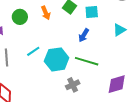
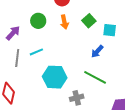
cyan line: (33, 51) -> (36, 52), moved
cyan hexagon: (57, 59) -> (55, 77), moved

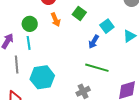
cyan square: (110, 30) -> (107, 26), moved, turned -32
cyan line: (36, 52) -> (29, 43), moved, turned -64
cyan hexagon: (55, 77) -> (42, 77), moved

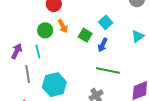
green square: (79, 13) -> (85, 35), moved
green circle: (30, 24) -> (45, 30), moved
cyan square: (107, 26) -> (106, 22), moved

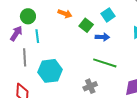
orange arrow: (63, 26) -> (65, 14), turned -48
green circle: (45, 30) -> (28, 16), moved
blue arrow: (103, 45) -> (102, 37), turned -120

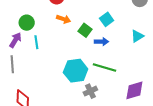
gray line: (25, 57) -> (12, 64), moved
cyan hexagon: (50, 71) -> (76, 71), moved

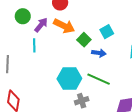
orange arrow: (64, 19) -> (64, 26), size x1.5
green circle: (27, 23) -> (23, 16), moved
purple arrow: (15, 40) -> (41, 25), moved

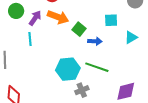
cyan square: (107, 32) -> (111, 20), moved, turned 32

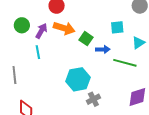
green line: (97, 67) -> (125, 63), moved

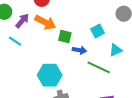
cyan square: (117, 27) -> (98, 31), turned -32
green square: (86, 39) -> (65, 36), turned -32
cyan line: (38, 52) -> (15, 41), turned -56

